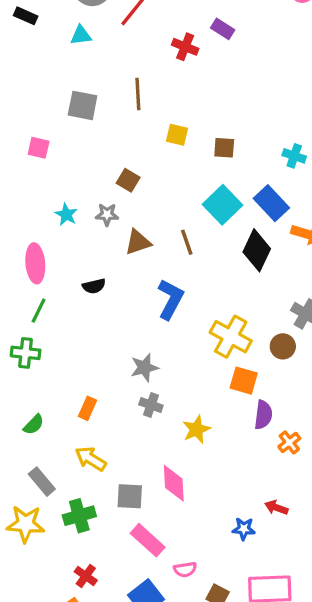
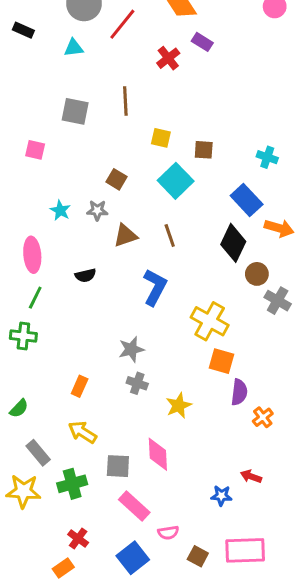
red cross: (185, 47) -> (168, 58), turned 30
cyan square: (223, 205) -> (176, 181), moved
brown circle: (283, 346) -> (257, 274), moved
green semicircle: (34, 425) -> (19, 408), moved

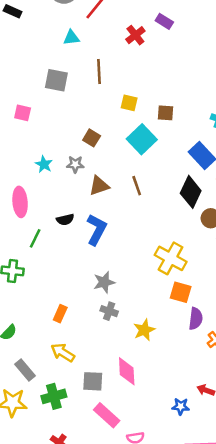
cyan triangle: (74, 48) -> (71, 38), moved
blue L-shape: (155, 287) -> (97, 230), moved
green line: (35, 298) -> (35, 238), moved

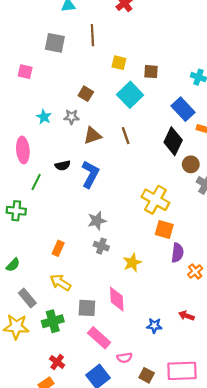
blue star: (181, 406) -> (154, 326), moved

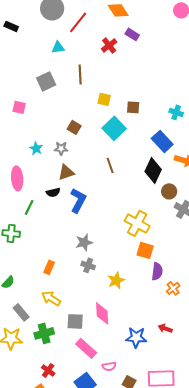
gray square: (55, 43) -> (46, 81), turned -36
brown triangle: (92, 136) -> (66, 172), moved
blue star: (154, 326) -> (136, 337), size x1.5

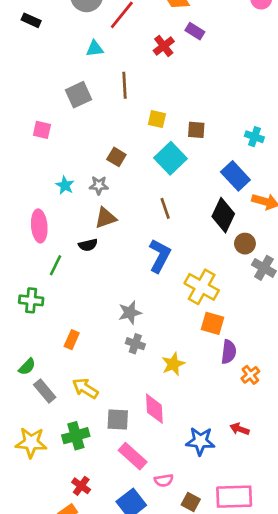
blue L-shape: (78, 200) -> (160, 256), moved
orange rectangle: (49, 267) -> (72, 340), moved
gray rectangle: (21, 312) -> (45, 391), moved

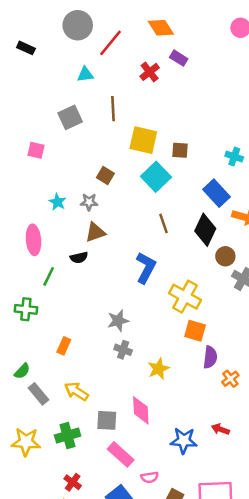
yellow square: (157, 119) -> (143, 140), size x1.6
brown line: (165, 208) -> (164, 223), moved

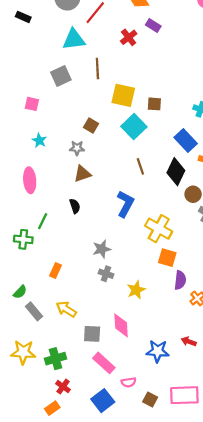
cyan triangle: (85, 74) -> (74, 39), size x1.6
cyan star: (57, 202) -> (39, 140), moved
black semicircle: (79, 258) -> (75, 206), moved, turned -96
green line: (49, 276) -> (43, 221), moved
green cross: (68, 436) -> (55, 359), moved

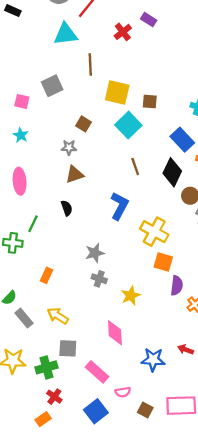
gray square: (61, 76) -> (52, 86), moved
cyan star: (39, 140) -> (21, 135), moved
gray square: (92, 334) -> (68, 348), moved

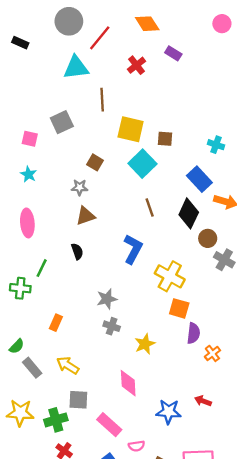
purple rectangle: (149, 20) -> (173, 53), moved

